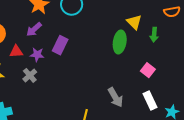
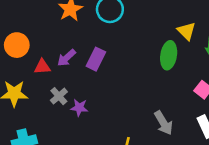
purple arrow: (34, 29) -> (67, 58), moved
purple star: (37, 55) -> (79, 108), moved

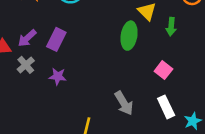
gray cross: (59, 96) -> (26, 65), moved
purple star: (79, 108) -> (58, 76), moved

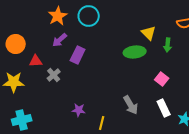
green ellipse: (129, 36) -> (135, 52), turned 75
purple arrow: (27, 38) -> (60, 40), moved
purple star: (58, 76) -> (79, 110), moved

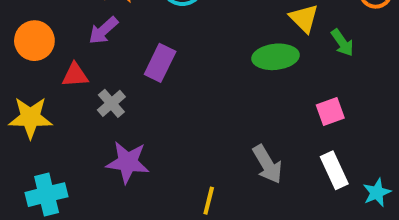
purple arrow: (60, 40) -> (103, 30), moved
green arrow: (168, 45) -> (342, 43), turned -40
pink square: (162, 79) -> (330, 112), turned 32
purple star: (79, 110) -> (128, 162), moved, size x1.5

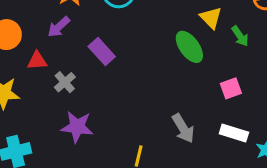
green ellipse: (276, 57) -> (189, 47), turned 60
purple rectangle: (160, 63) -> (102, 51), turned -68
white rectangle: (334, 170) -> (234, 133), turned -48

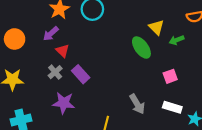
green arrow: (240, 36) -> (177, 40), turned 104
purple rectangle: (102, 51) -> (81, 74), moved
red triangle: (37, 61) -> (63, 51), moved, turned 48

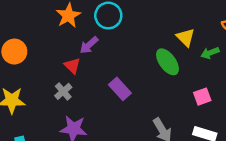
purple arrow: (51, 34) -> (89, 45), moved
purple rectangle: (81, 74) -> (120, 89), moved

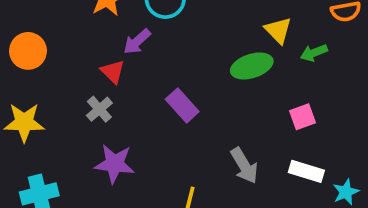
green ellipse: (167, 62) -> (252, 66), turned -72

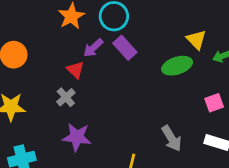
purple rectangle: (182, 105) -> (125, 48), moved

